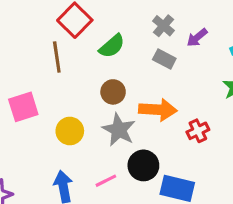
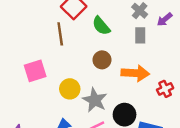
green semicircle: (112, 46) -> (101, 26), turned 90
gray rectangle: (164, 59) -> (140, 35), turned 63
gray star: (119, 130) -> (95, 100), moved

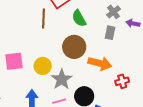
purple arrow: (165, 20) -> (133, 23), turned 40
brown circle: (102, 60) -> (74, 47), size x1.5
pink square: (35, 71) -> (14, 61), moved

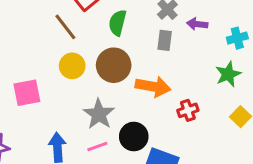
brown line: (43, 18) -> (65, 27), turned -36
green semicircle: (79, 18) -> (118, 23), turned 48
yellow circle: (43, 66) -> (72, 66), moved

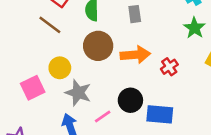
yellow circle: (72, 66) -> (60, 68), moved
gray star: (99, 114) -> (78, 93), moved

